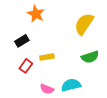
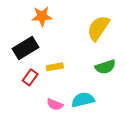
orange star: (36, 14) -> (42, 16), turned -30
black rectangle: (22, 41) -> (25, 48), size x1.5

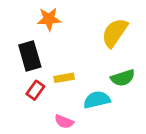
black rectangle: (25, 48) -> (30, 56), turned -75
cyan semicircle: (83, 100) -> (97, 100), moved

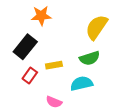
black rectangle: (30, 56) -> (25, 47), turned 55
green semicircle: (123, 78) -> (90, 58), moved

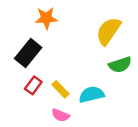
green semicircle: (90, 58) -> (120, 65), moved
yellow rectangle: (54, 65) -> (61, 89), moved, turned 56

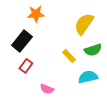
yellow rectangle: (61, 89) -> (69, 56), moved
cyan semicircle: (92, 95) -> (88, 77), moved

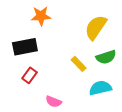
black rectangle: (22, 41) -> (25, 47), turned 40

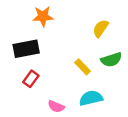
yellow semicircle: (96, 27) -> (101, 28), size x0.7
cyan semicircle: (100, 88) -> (91, 98), moved

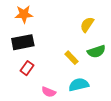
orange star: (43, 16) -> (24, 14), moved

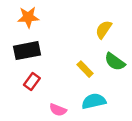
green semicircle: (96, 51) -> (115, 62), turned 54

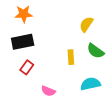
yellow rectangle: (85, 69) -> (71, 57), turned 40
cyan semicircle: (94, 101) -> (90, 84), moved

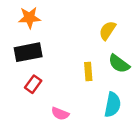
cyan semicircle: (90, 84) -> (113, 105), turned 114

